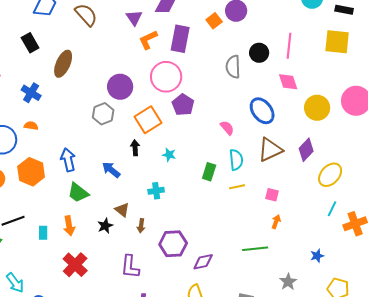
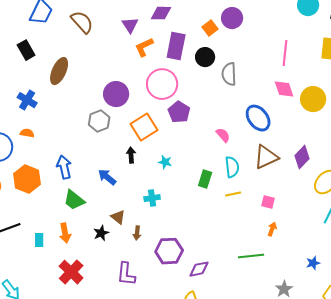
black circle: (259, 53) -> (205, 57), moved
yellow circle: (317, 108) -> (313, 99), moved

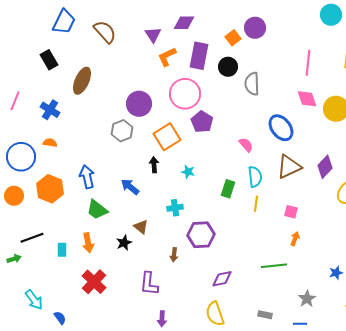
yellow line: (233, 194) -> (256, 204), turned -70
brown arrow: (137, 233) -> (174, 255), moved
purple hexagon: (169, 251) -> (201, 235), moved

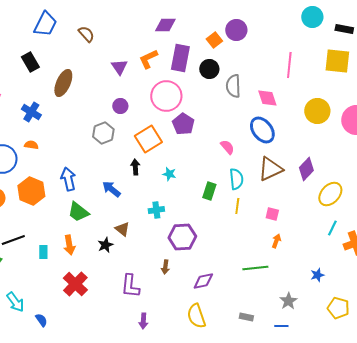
brown semicircle: (105, 32) -> (86, 34), size x0.7
purple triangle: (153, 35) -> (119, 67), moved
pink diamond: (307, 99) -> (267, 98), moved
purple circle: (139, 104) -> (120, 106), size x0.6
brown arrow: (174, 255) -> (165, 267), moved

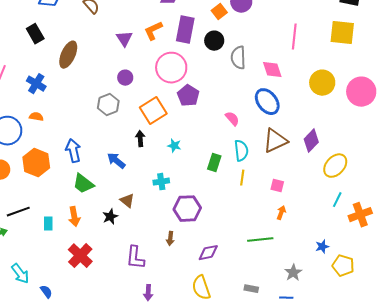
yellow pentagon: (338, 308) -> (343, 266), moved

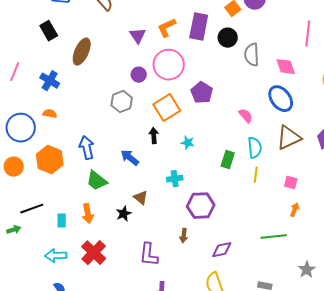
pink circle: (171, 68) -> (169, 65), moved
cyan arrow: (20, 274) -> (56, 256), moved, turned 125

